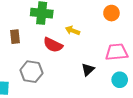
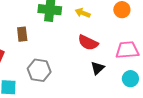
yellow arrow: (72, 31) -> (83, 13), moved
red semicircle: (53, 45) -> (88, 43), moved

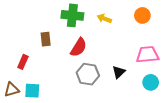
red semicircle: (88, 43) -> (79, 47), moved, turned -84
gray hexagon: (39, 70) -> (88, 74), moved

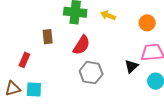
orange circle: (142, 15) -> (147, 23), moved
black triangle: (119, 72) -> (131, 66), moved

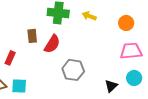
red semicircle: (82, 45) -> (52, 44), moved
black triangle: (131, 66) -> (111, 86), moved

